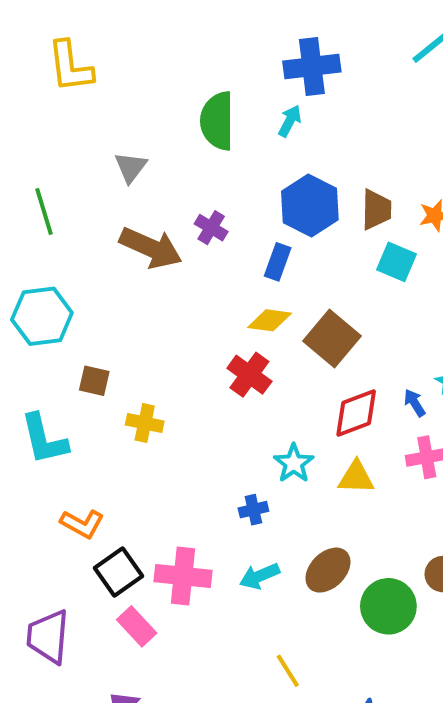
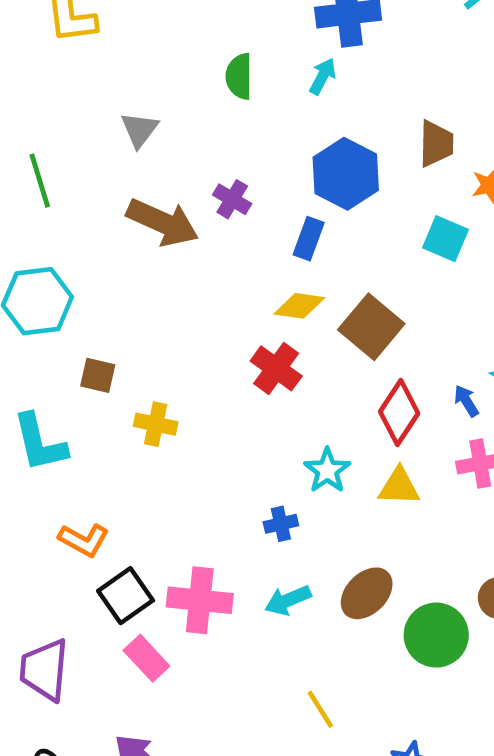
green semicircle: (217, 121) -> (239, 76), size x0.7
brown trapezoid: (376, 210) -> (436, 144), moved
red diamond: (356, 413) -> (399, 412), turned -36

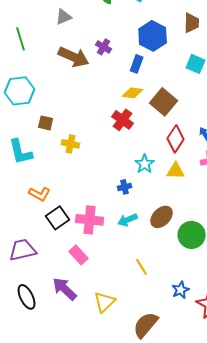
gray triangle: (139, 130) -> (64, 17), turned 30
pink rectangle: (146, 658) -> (79, 255), moved
purple trapezoid: (44, 670) -> (23, 250), turned 72

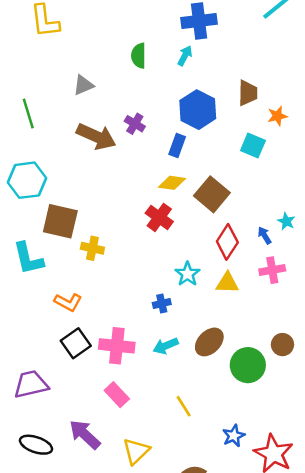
brown square: (46, 123) -> (60, 221), size x1.8
orange L-shape: (40, 194) -> (68, 302), moved
pink rectangle: (79, 255) -> (117, 395), moved
black ellipse: (27, 297) -> (36, 445), turned -45

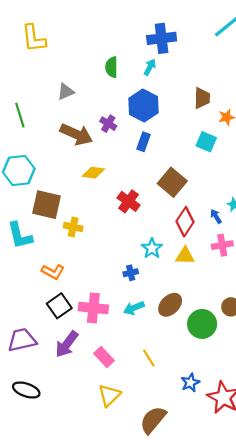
blue hexagon: (198, 110) -> (143, 105), moved
yellow diamond: (172, 183) -> (93, 173), moved
pink rectangle: (117, 395) -> (104, 357), moved
purple arrow: (85, 434) -> (67, 344), moved, turned -96

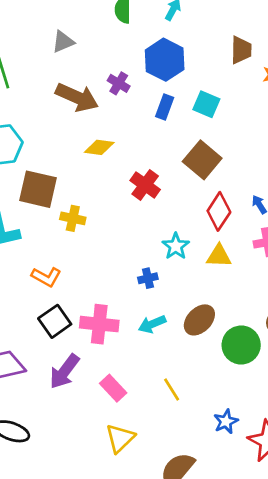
cyan square: (206, 142) -> (206, 104), moved

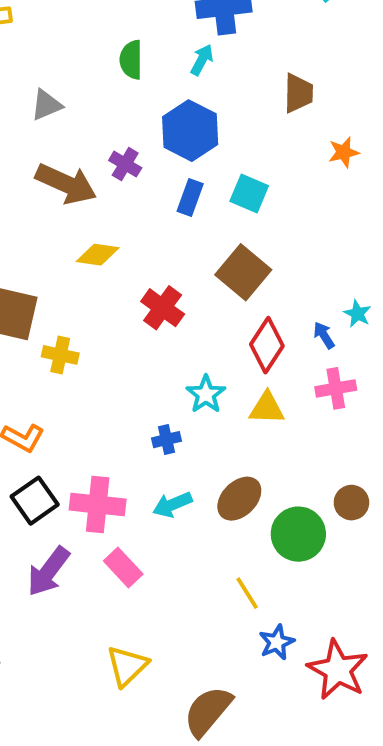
brown trapezoid: (241, 50) -> (298, 93), moved
pink rectangle: (113, 388) -> (123, 568), moved
yellow line: (172, 390) -> (247, 593), moved

